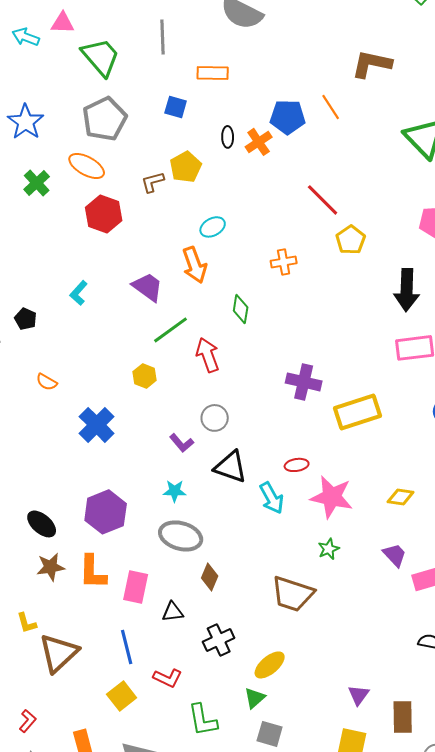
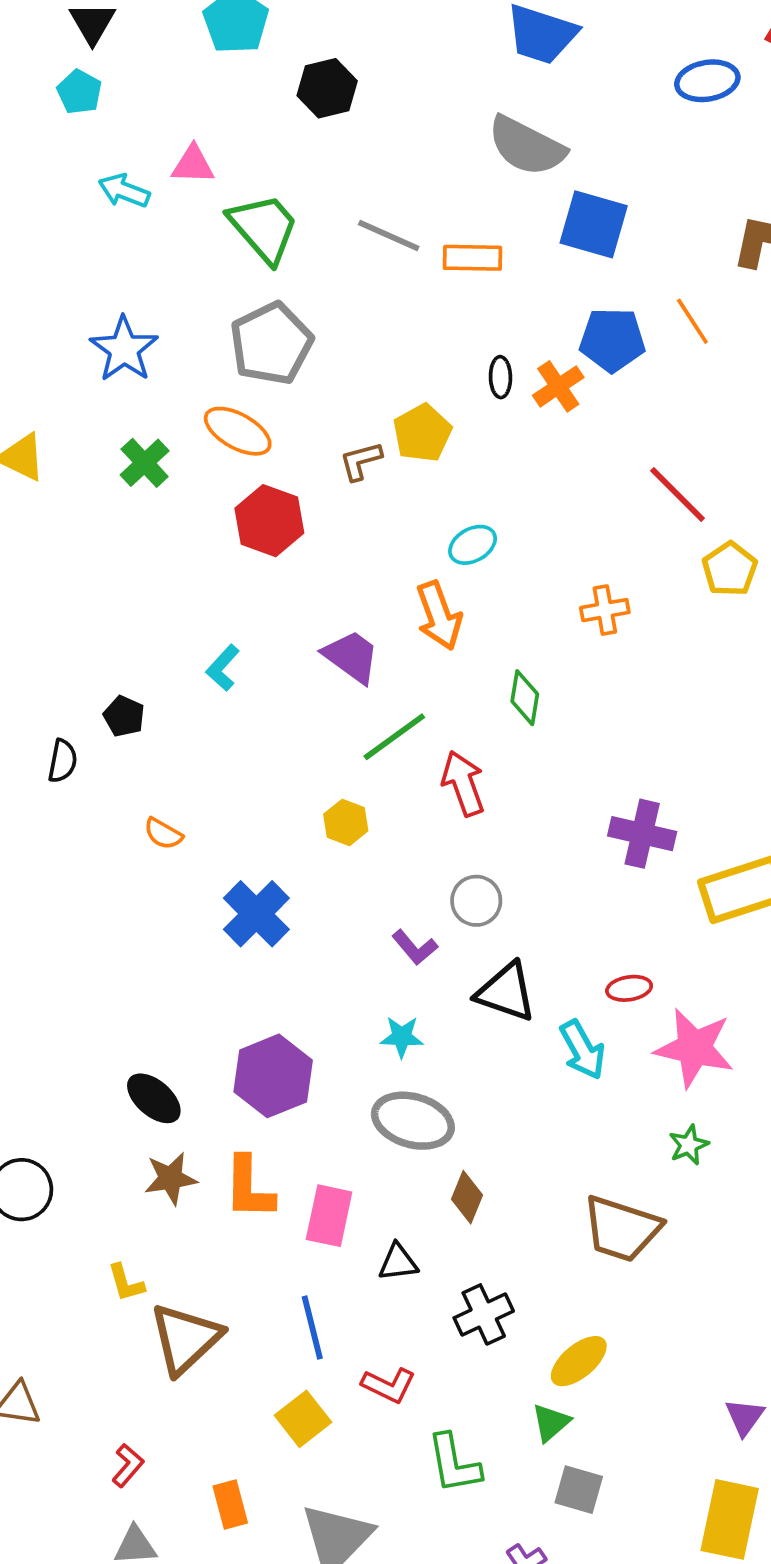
gray line: (163, 37) -> (389, 235), moved, turned -64
blue square: (176, 107) -> (594, 224), moved, size x1.6

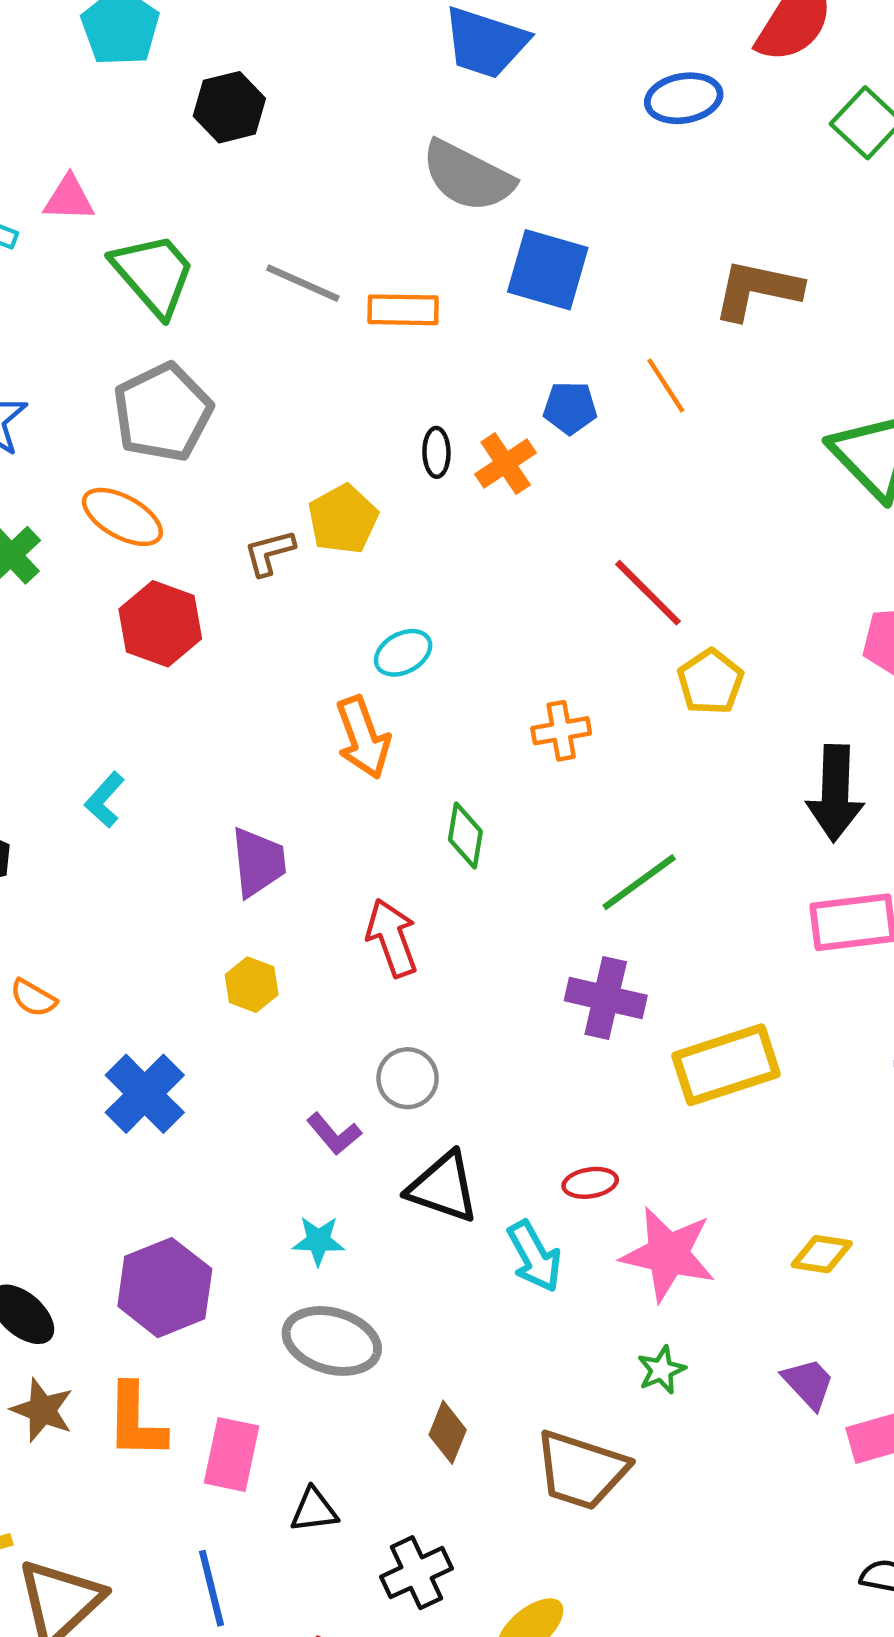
blue pentagon: (612, 340) -> (570, 408), size x0.7
purple trapezoid: (351, 657) -> (258, 862), moved, turned 48
green line: (394, 737) -> (639, 882), moved
brown star: (171, 1178) -> (42, 1410), turned 30
brown diamond: (467, 1197) -> (448, 1432), moved

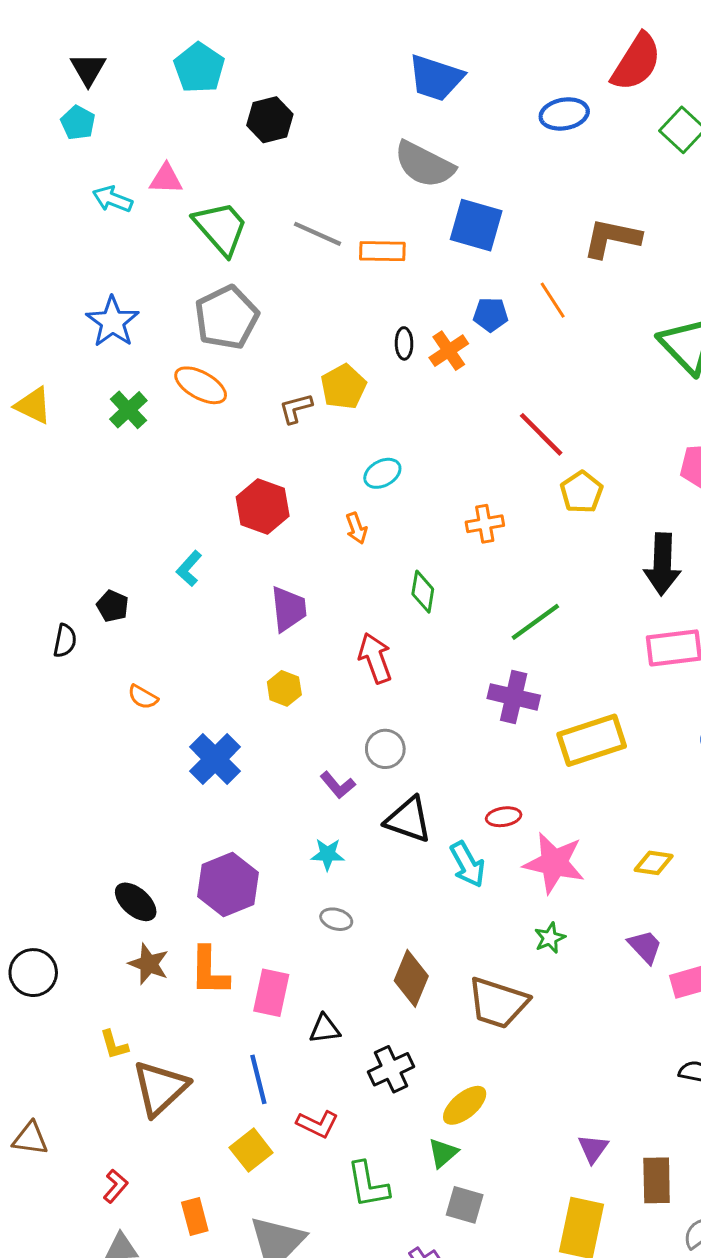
red hexagon: (160, 624) -> (263, 506), moved
orange arrow: (363, 737) -> (356, 528), size x0.6
gray ellipse: (332, 1341) -> (336, 919), size x0.5
brown diamond: (448, 1432) -> (411, 978), size x1.4

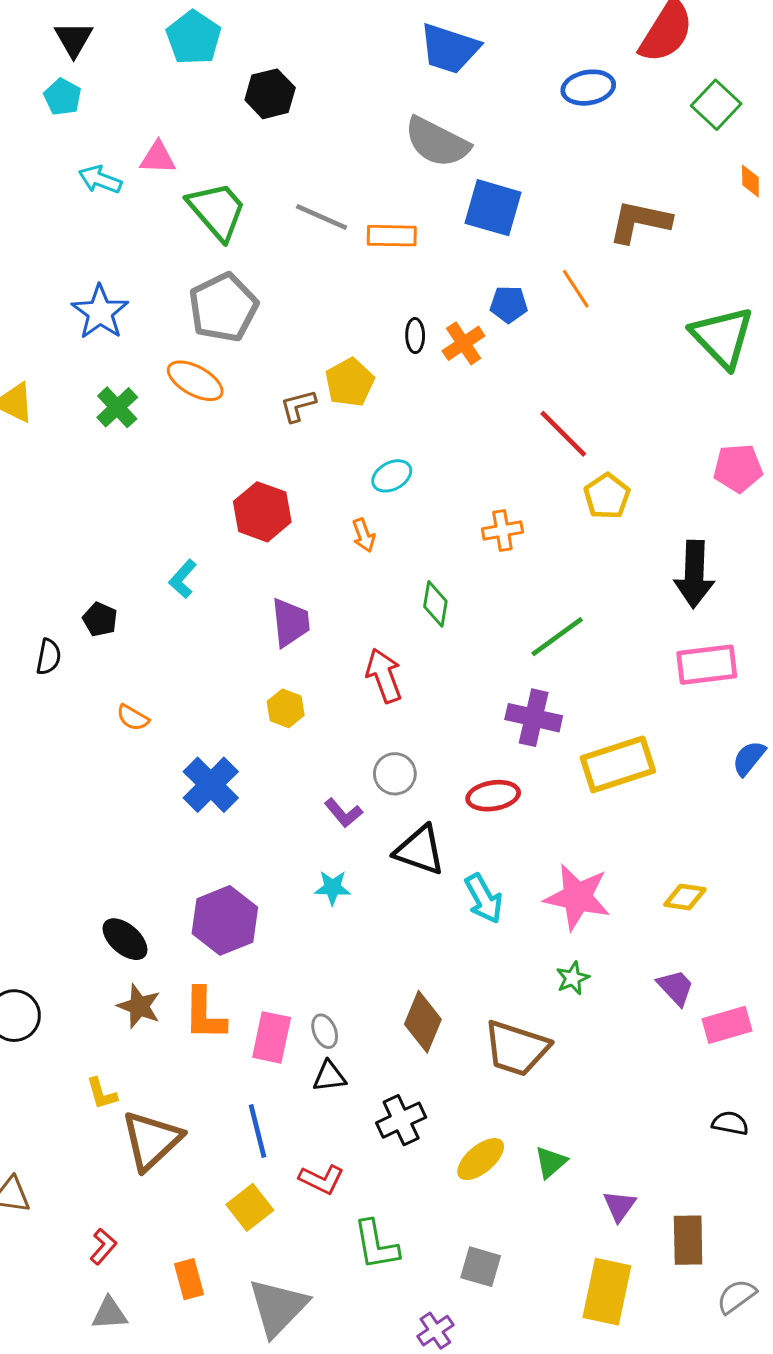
red ellipse: (504, 817) -> (493, 796), moved, size x1.4
gray ellipse: (336, 919) -> (325, 1031), moved, turned 52
green triangle: (443, 1153) -> (551, 1162), moved

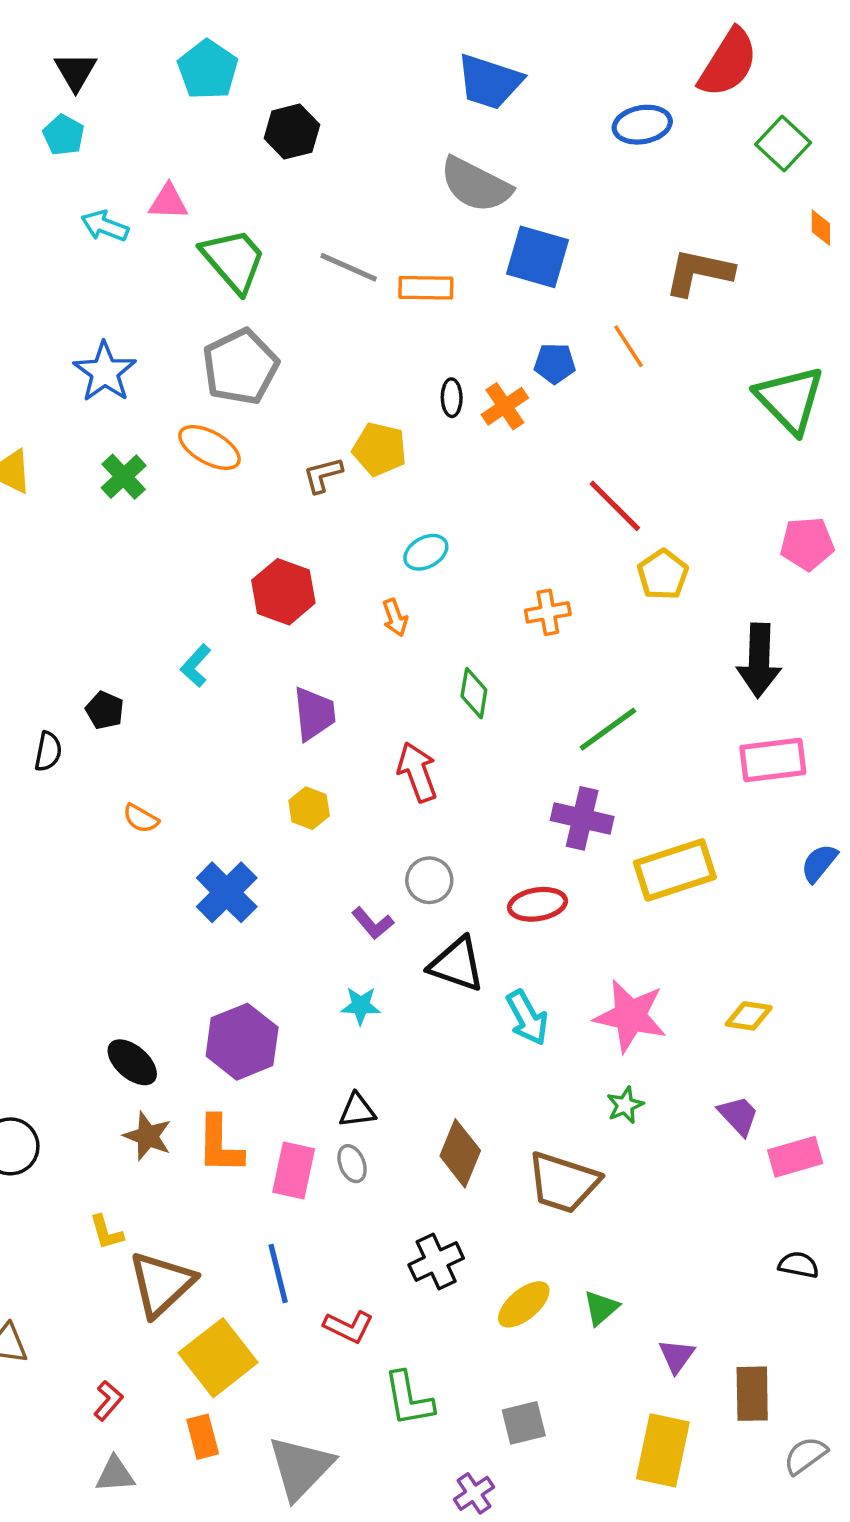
yellow pentagon: (350, 382) -> (380, 449), turned -30
black triangle: (329, 1076) -> (357, 1110), moved
yellow square: (250, 1207) -> (218, 1358), moved, size x1.5
gray square: (481, 1267) -> (524, 1423), turned -30

